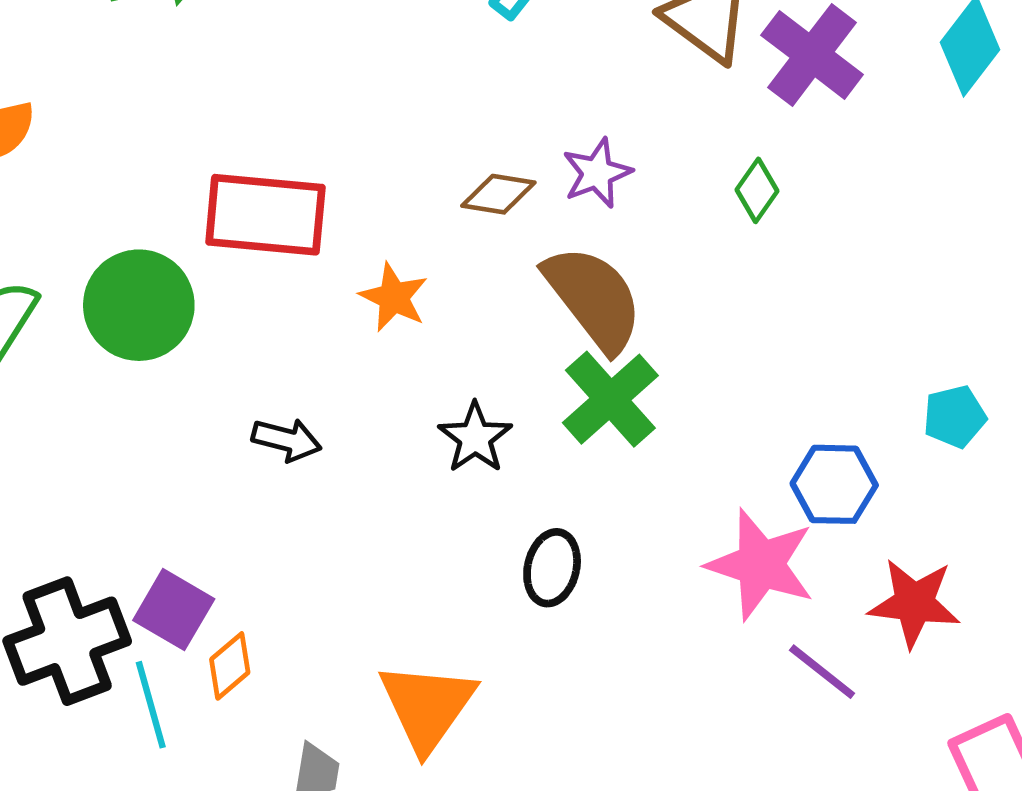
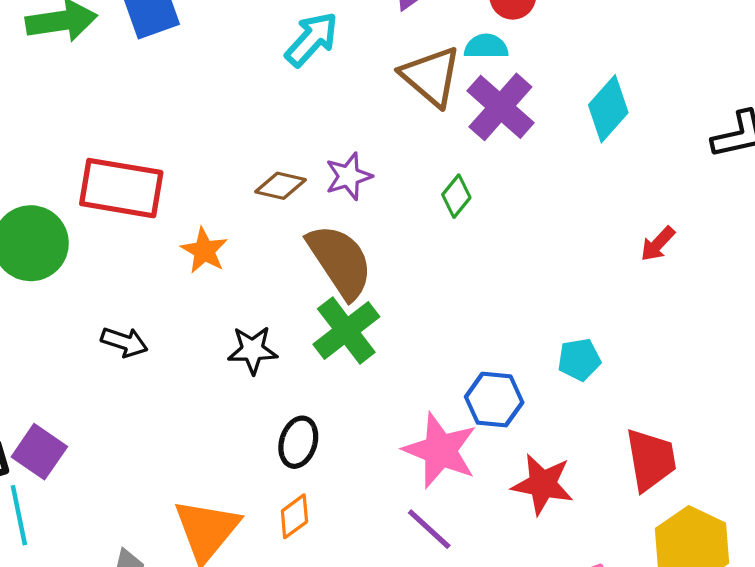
black star: (475, 438) -> (253, 350), turned 30
orange diamond: (230, 666) -> (294, 516), moved
purple line: (822, 672) -> (429, 529), moved

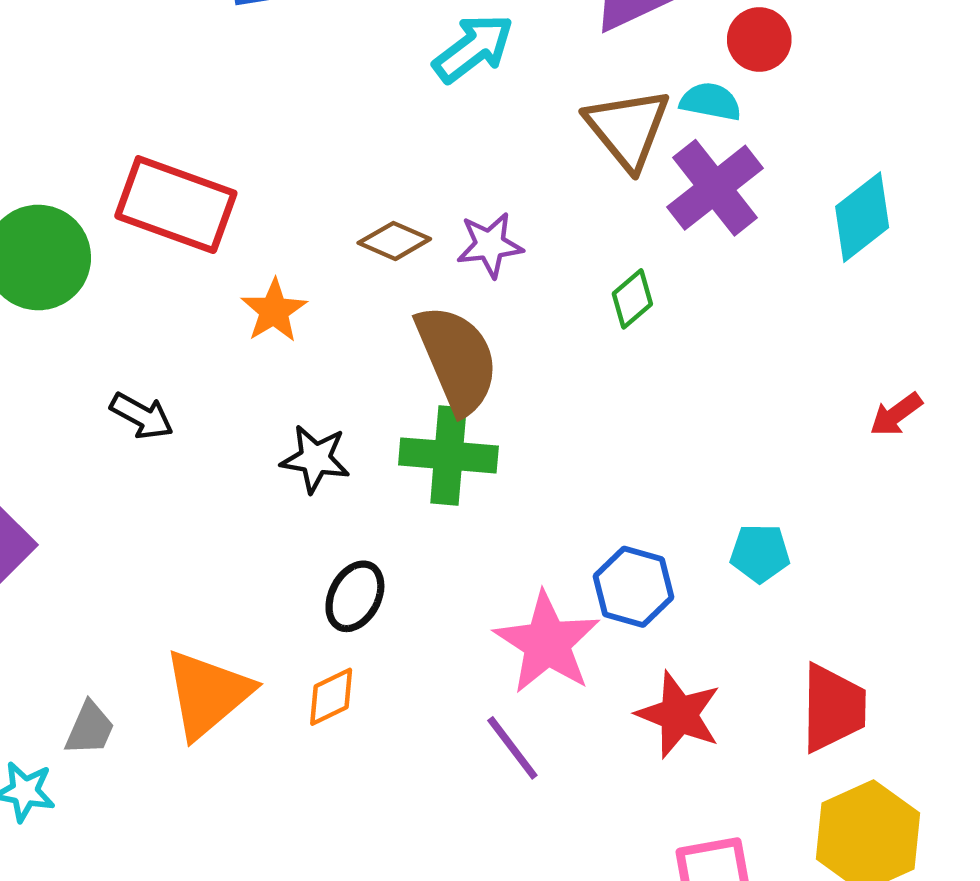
green cross: (346, 331) -> (448, 455), turned 32

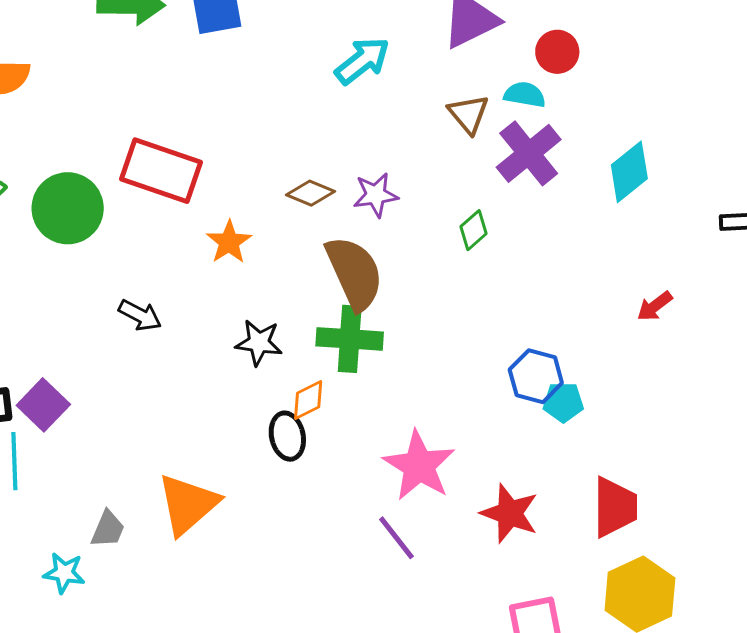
brown triangle: (628, 129) -> (468, 114), size x0.7
blue hexagon: (633, 587) -> (536, 376), moved
black ellipse: (355, 596) -> (287, 436), turned -39
orange diamond: (331, 697) -> (308, 400), moved

